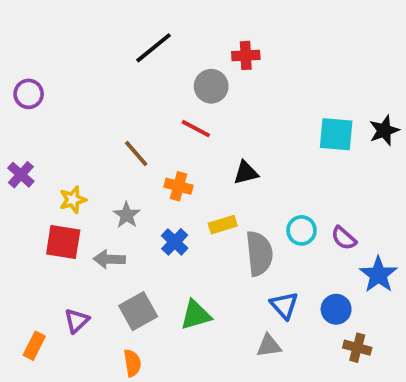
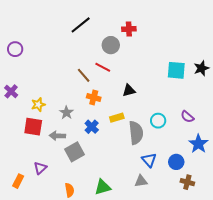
brown line: (136, 154) -> (84, 75), moved
purple semicircle: (344, 238) -> (187, 117), moved
gray square: (138, 311) -> (75, 152), moved
green triangle: (196, 315) -> (103, 187), moved

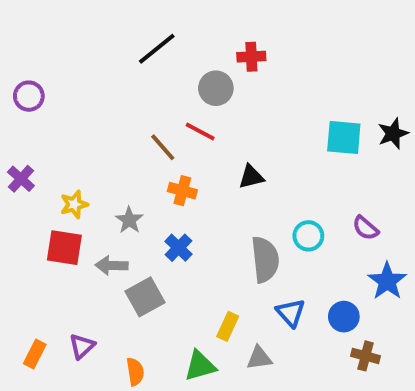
yellow rectangle: (117, 118) -> (228, 326), moved, turned -48
purple triangle: (40, 168) -> (82, 346), moved
gray triangle: (141, 181) -> (259, 358), moved

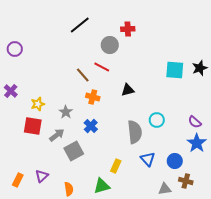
purple semicircle: (365, 228) -> (195, 122), moved
gray arrow: (112, 265) -> (57, 135), turned 140
gray triangle: (259, 358) -> (165, 189), moved

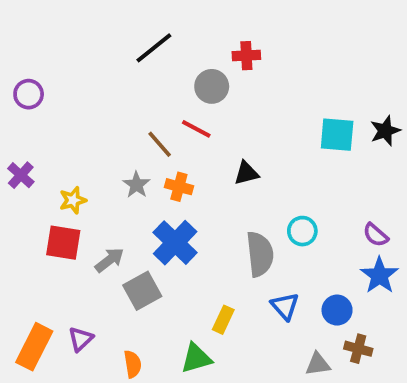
gray star: (66, 112) -> (136, 185), moved
blue cross: (91, 126) -> (175, 243), size x1.6
orange rectangle: (18, 180) -> (34, 347), size x1.6

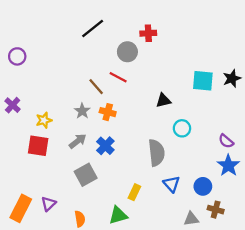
black triangle: (246, 173) -> (163, 100), moved
cyan circle: (302, 231) -> (182, 128), moved
blue cross: (175, 243) -> (105, 146), size x0.7
gray arrow: (110, 260) -> (78, 141), moved

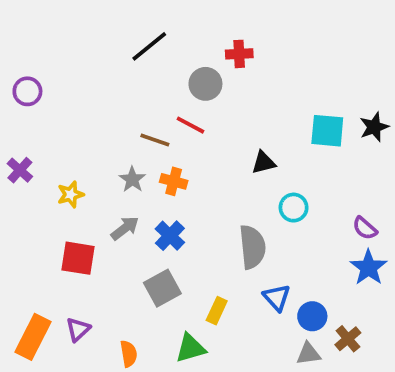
brown line: (96, 87) -> (155, 140), turned -30
red square: (38, 146) -> (78, 258), moved
gray square: (86, 175) -> (162, 288), moved
blue circle: (203, 186) -> (312, 316), moved
brown cross: (216, 210) -> (348, 339), turned 35

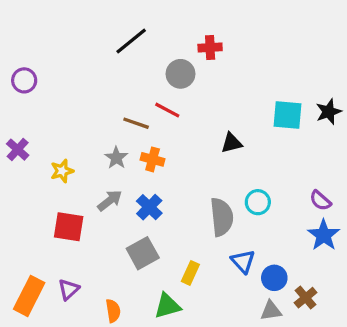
cyan circle: (294, 208) -> (258, 202), moved

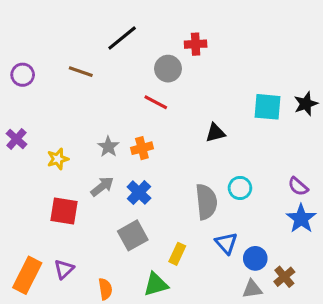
brown line: (136, 123) -> (81, 72), moved
orange cross: (153, 159) -> (142, 148), turned -30

